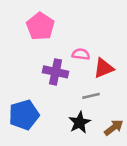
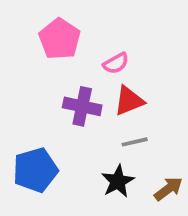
pink semicircle: (81, 54) -> (116, 63), moved, turned 144
red triangle: (104, 68) -> (129, 101), moved

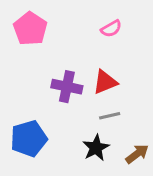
pink pentagon: (60, 39) -> (30, 29), moved
pink semicircle: (116, 63) -> (111, 29), moved

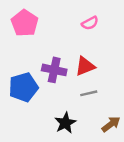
blue pentagon: (29, 139) -> (23, 87), moved
black star: (96, 148) -> (65, 123), moved

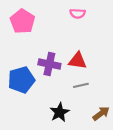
pink semicircle: (90, 23) -> (77, 13), moved, turned 32
red triangle: (85, 66) -> (77, 61), turned 30

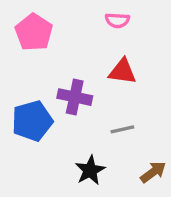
red triangle: (77, 61) -> (122, 71), moved

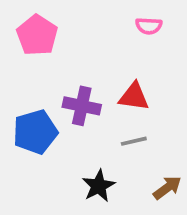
pink semicircle: (117, 20) -> (149, 26), moved
red triangle: (122, 71) -> (134, 97), moved

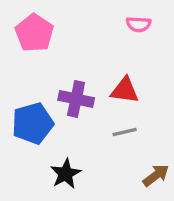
black star: (99, 186) -> (66, 174), moved

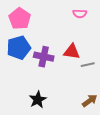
blue pentagon: (33, 123) -> (19, 48), moved
gray line: (125, 132) -> (88, 65), moved

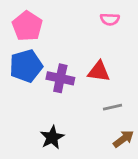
gray line: (88, 65) -> (113, 107), moved

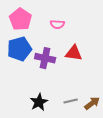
pink semicircle: (110, 19) -> (57, 24), moved
gray line: (113, 107) -> (71, 101), moved

